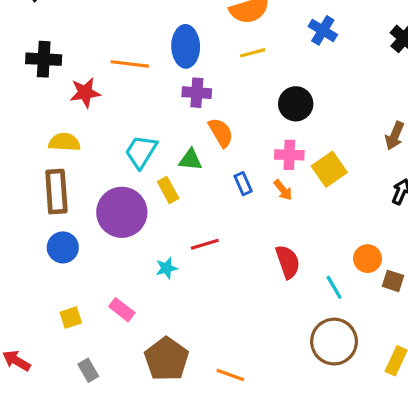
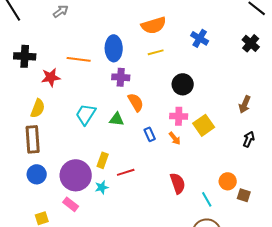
yellow semicircle: (64, 142) -> (38, 108), turned 108
yellow rectangle: (168, 190) -> (103, 160), moved, turned 49
purple circle: (122, 212) -> (76, 175), moved
pink rectangle: (122, 310) -> (71, 204), moved

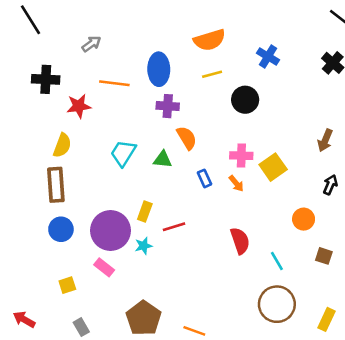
gray arrow: (61, 11) -> (91, 44), moved
black circle: (183, 84) -> (245, 100), moved
orange circle: (228, 181) -> (304, 219), moved

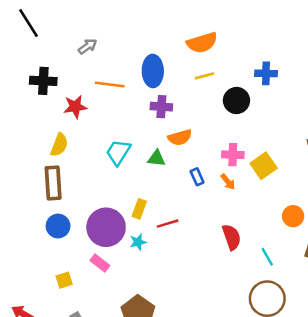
blue cross: (268, 57) -> (266, 73), moved, turned -30
orange semicircle: (187, 138) -> (180, 137), turned 105

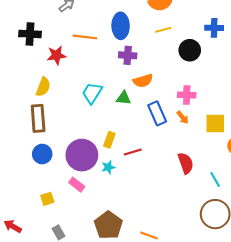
yellow square: (264, 166) -> (215, 123), moved, turned 35
blue rectangle: (197, 177) -> (157, 113), size x1.6

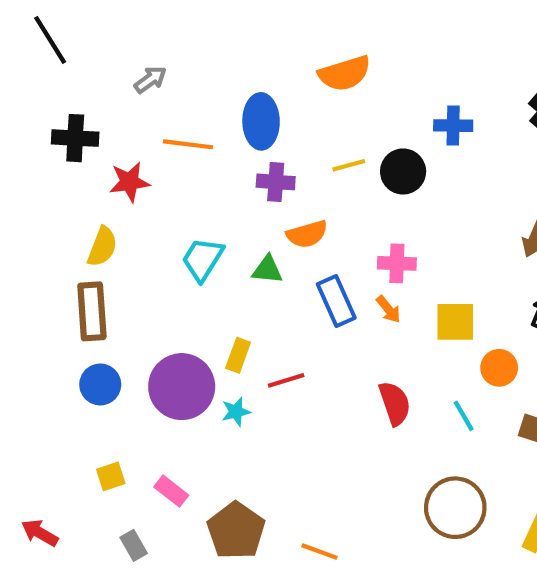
yellow line: (163, 30) -> (349, 165), moved
cyan line: (215, 179) -> (464, 416), moved
pink rectangle: (77, 185) -> (171, 491), moved

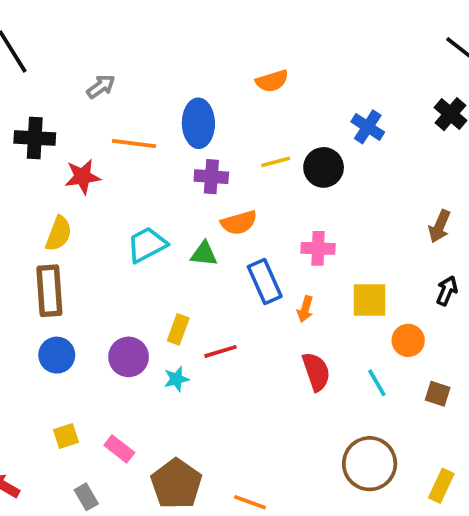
orange semicircle: (345, 73) -> (272, 81), size x0.7
blue cross: (453, 126) -> (368, 127), turned 32
cyan trapezoid: (203, 259) -> (147, 245), turned 30
orange arrow: (388, 309) -> (305, 309), moved, turned 55
purple circle: (182, 387) -> (129, 357), size x0.7

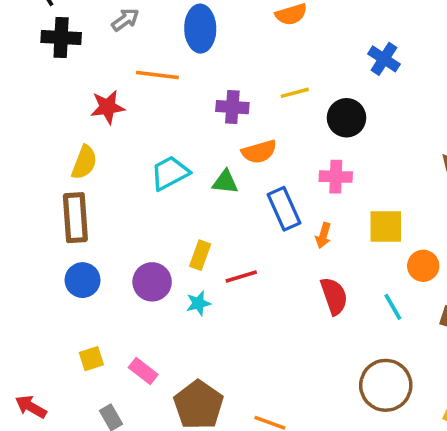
blue ellipse: (198, 123) -> (200, 29), moved
black cross: (35, 138) -> (61, 37), moved
black circle: (324, 167) -> (347, 118), moved

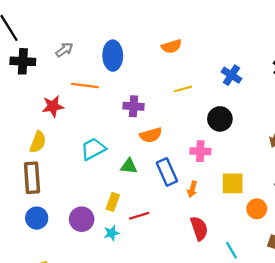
yellow line: (295, 93) -> (183, 89), moved
black circle: (347, 118) -> (220, 119), moved
green triangle: (225, 182) -> (129, 166), moved
cyan line: (393, 307) -> (231, 250), moved

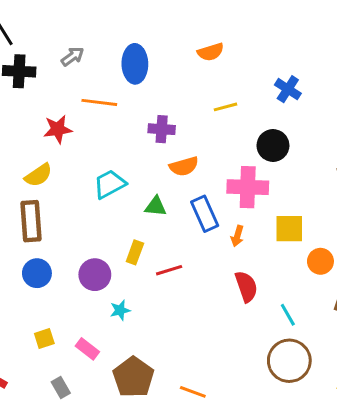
yellow semicircle: (38, 142) -> (38, 175), turned 35
pink cross: (200, 151) -> (248, 187), size x1.5
cyan star: (112, 233) -> (120, 310), moved

